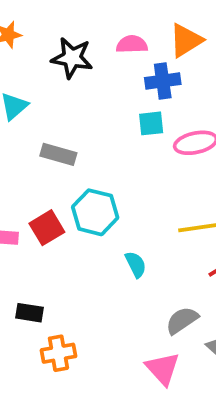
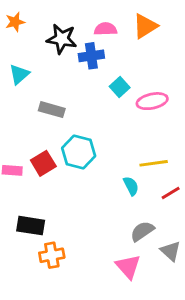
blue cross: (163, 81) -> (91, 56), moved
cyan square: (151, 123) -> (120, 87), turned -36
cyan semicircle: (136, 264) -> (131, 186), moved
black rectangle: (29, 313) -> (31, 226), size x1.4

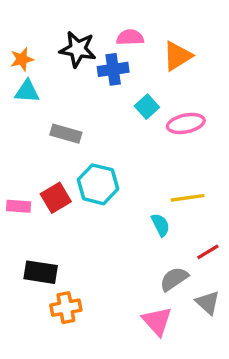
orange star: (15, 22) -> (22, 59), moved
orange triangle: (145, 26) -> (177, 56), moved
cyan triangle: (19, 74) -> (27, 91), turned 45
red line: (171, 193) -> (208, 252), moved

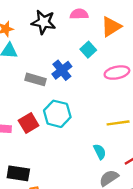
blue cross: (113, 69) -> (62, 70), moved, turned -30
cyan square: (147, 107) -> (88, 50), moved
cyan semicircle: (160, 225) -> (100, 152), moved

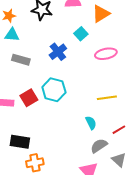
gray rectangle: (35, 79) -> (21, 60), moved

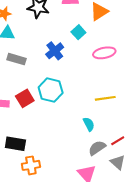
red line: (119, 130) -> (118, 141), moved

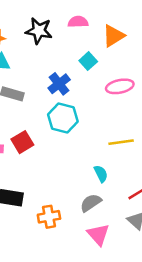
cyan hexagon: (51, 90) -> (63, 118), moved
gray semicircle: (97, 148) -> (91, 203), moved
orange cross: (31, 165) -> (49, 217), moved

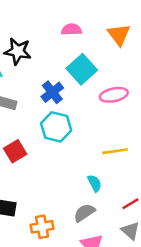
black star: (39, 31) -> (18, 51), moved
orange triangle: (113, 36) -> (119, 35), moved, turned -35
cyan square: (88, 61) -> (82, 69), size x1.6

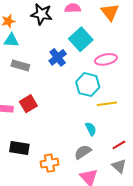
black star: (18, 51) -> (41, 14), moved
cyan hexagon: (56, 127) -> (88, 85), moved

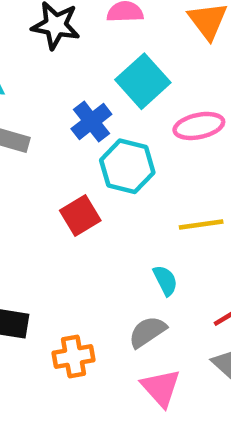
cyan hexagon: (88, 85) -> (127, 166), moved
red square: (28, 104) -> (80, 216), moved

